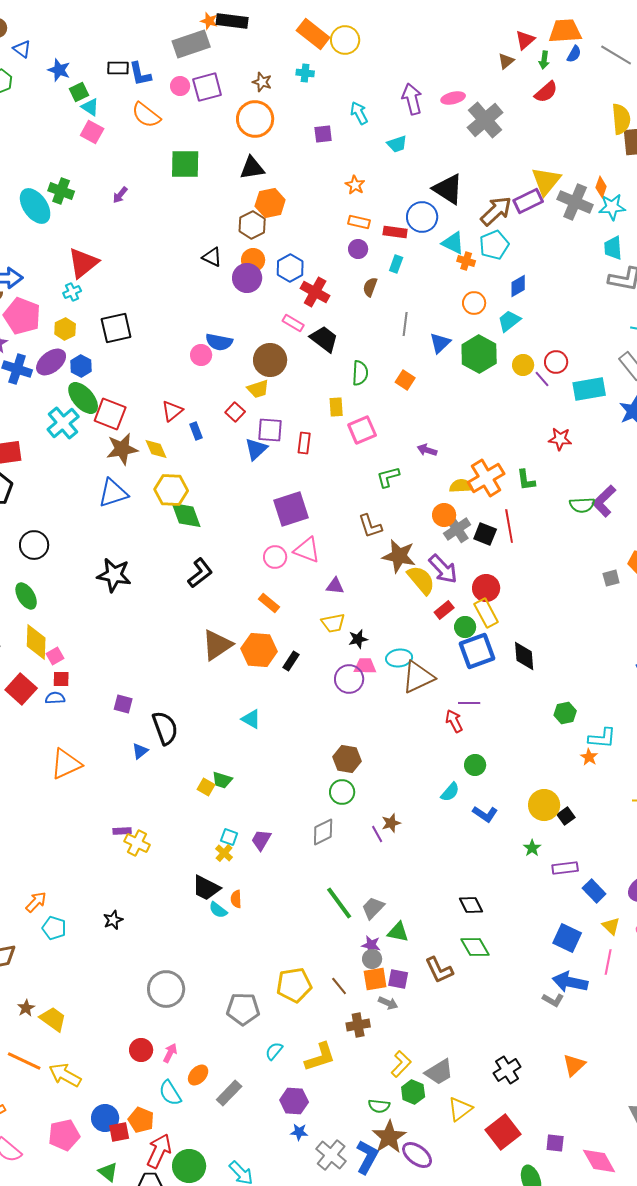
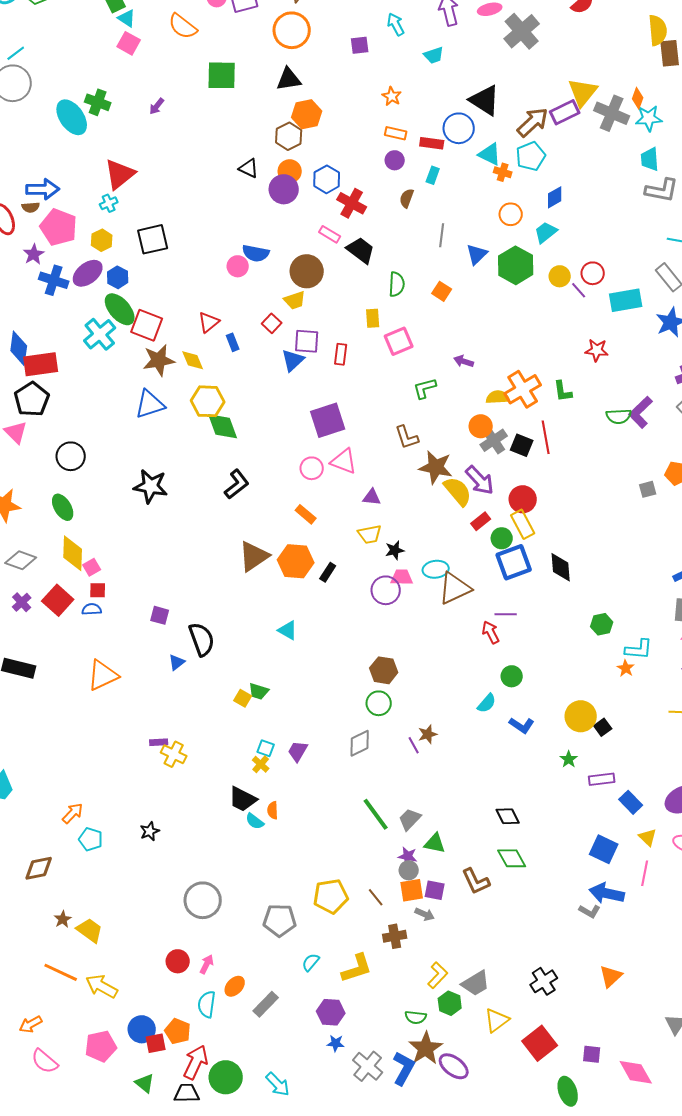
cyan semicircle: (170, 1093) -> (207, 1004), turned 40

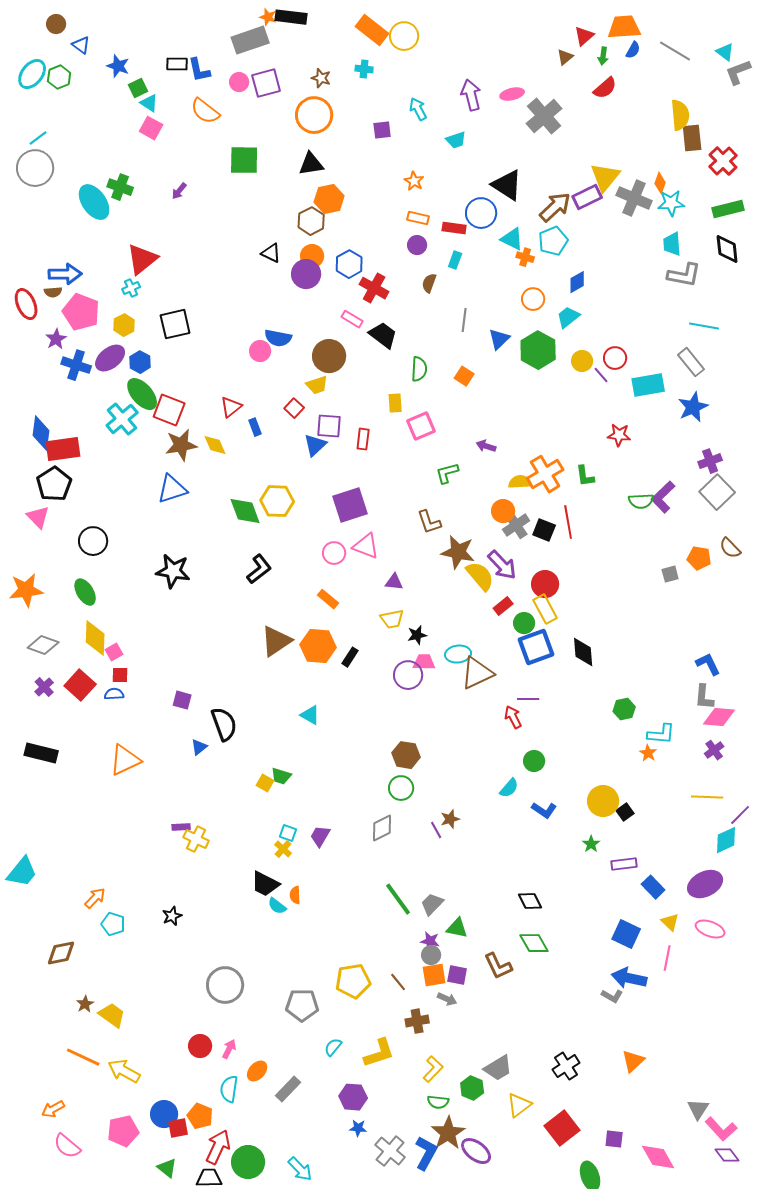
yellow hexagon: (208, 401) -> (277, 501), moved
yellow L-shape: (438, 975) -> (433, 1069), moved

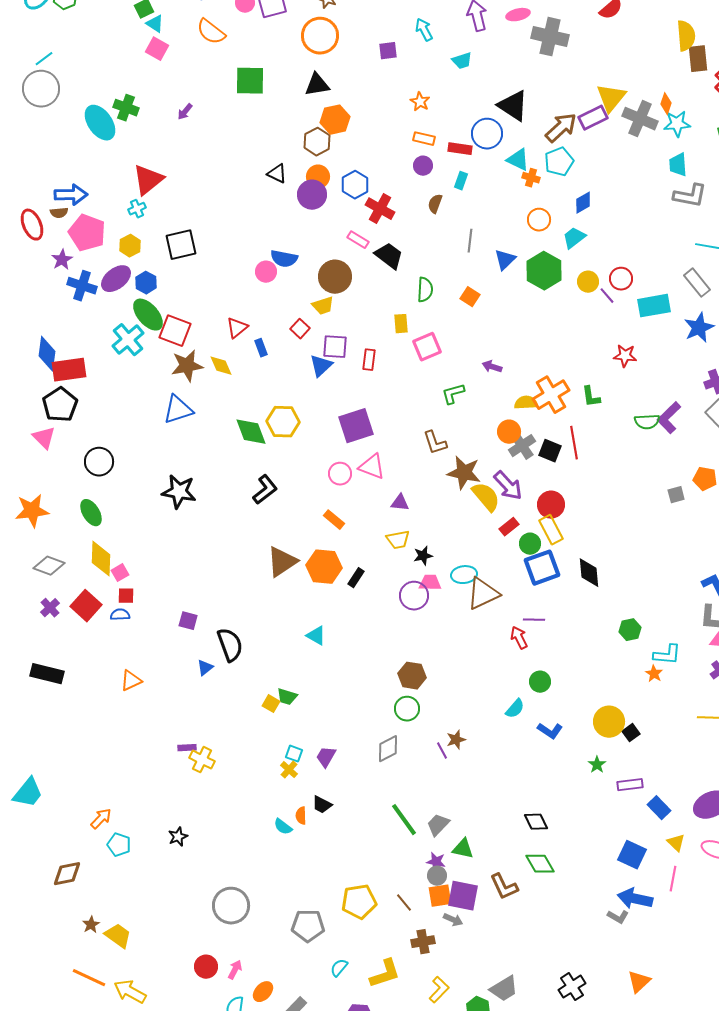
gray cross: (544, 116) -> (550, 37), turned -36
orange triangle: (125, 760) -> (131, 681), size x0.7
black trapezoid: (265, 884) -> (322, 805), moved, size x0.7
purple square: (457, 975) -> (463, 896), size x1.5

